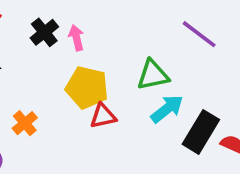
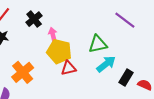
pink arrow: (76, 38) -> (53, 35), moved
orange cross: (25, 123) -> (23, 72), size x1.5
black rectangle: (201, 132) -> (126, 78), size x0.7

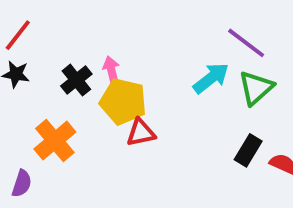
black cross: (34, 19) -> (76, 80), moved
green triangle: (98, 44) -> (256, 88), moved, turned -30
cyan arrow: (106, 64) -> (211, 78), moved

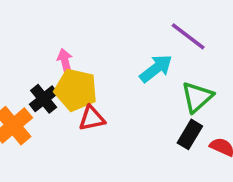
black cross: (76, 80) -> (44, 99), moved
green triangle: (256, 88) -> (197, 97), moved

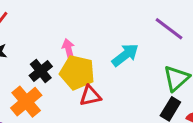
cyan arrow: (156, 68) -> (125, 55), moved
black cross: (44, 99) -> (41, 71), moved

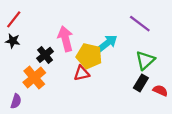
pink arrow: (68, 49) -> (65, 39), size x1.6
yellow pentagon: (77, 72) -> (89, 56), moved

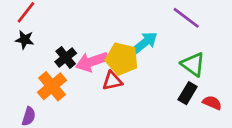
pink arrow: (65, 39) -> (92, 62), moved, turned -95
green triangle: (145, 60) -> (193, 64), turned -42

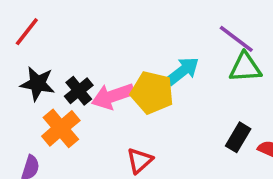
black star: (25, 40) -> (38, 84), moved, size x1.4
green triangle: (193, 64) -> (245, 67), moved, turned -40
red triangle: (112, 81) -> (140, 161), moved, turned -30

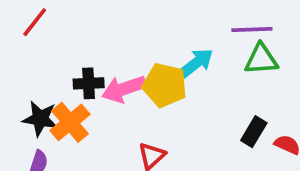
purple line: (236, 39) -> (252, 30), turned -39
black star: (38, 84) -> (40, 119), moved
black cross: (79, 91) -> (89, 83), turned 36

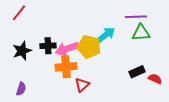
black star: (40, 119) -> (22, 51), moved, turned -30
orange cross: (70, 122) -> (66, 67), moved, turned 35
black rectangle: (254, 132) -> (137, 72), turned 35

